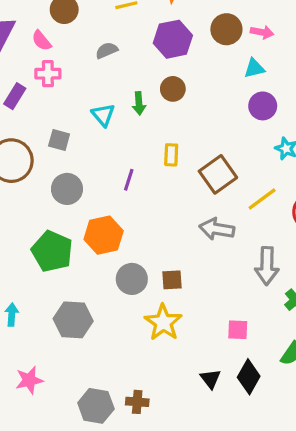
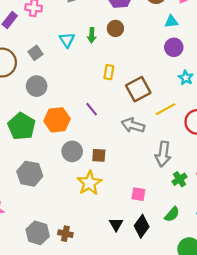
gray square: (59, 140) -> (35, 53), turned 32
purple line: (129, 180) -> (92, 109), moved, turned -64

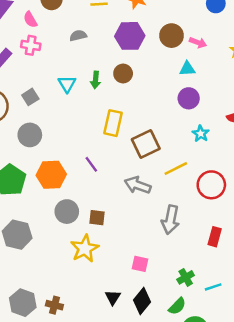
yellow rectangle: (109, 72) -> (113, 123), size x1.5
green cross: (180, 179) -> (186, 277), moved
green semicircle: (172, 214) -> (177, 306), moved

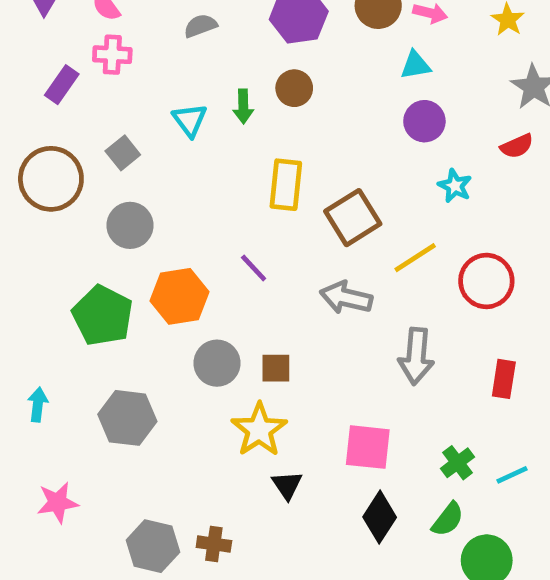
pink square: (140, 264) -> (368, 447), size x1.5
black triangle: (113, 297) -> (287, 485), moved

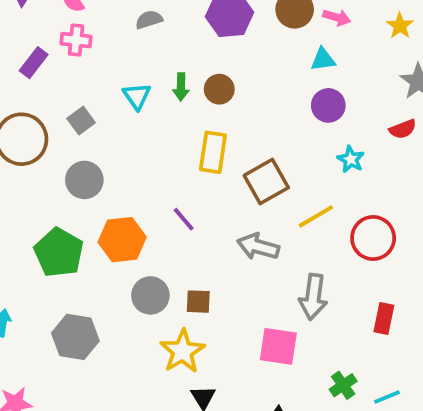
brown circle: (294, 88) -> (219, 89), moved
pink square: (368, 447) -> (278, 346), moved

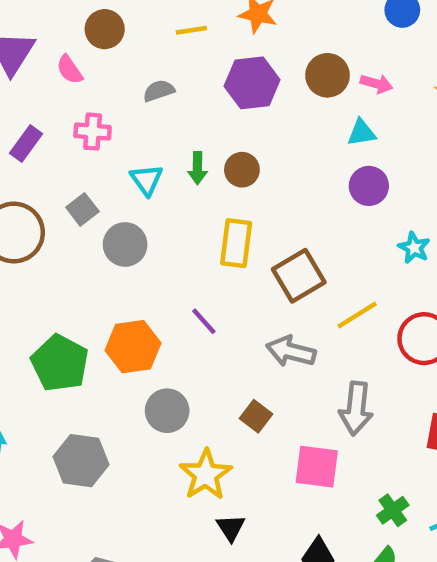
pink cross: (76, 40) -> (93, 132), moved
cyan star: (351, 159) -> (414, 248), moved
gray circle: (84, 180) -> (125, 244), moved
brown square: (198, 302) -> (256, 416), moved, turned 36

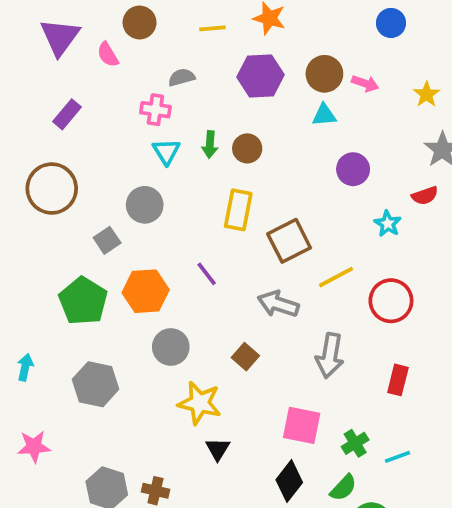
pink cross: (93, 132) -> (155, 110), moved
cyan triangle: (362, 133) -> (324, 115), moved
gray square: (82, 209) -> (107, 240), moved
pink square: (317, 467) -> (302, 425), moved
yellow star: (206, 475) -> (200, 403), turned -30

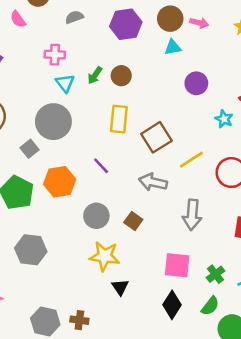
gray semicircle: (182, 77) -> (74, 17), moved
green arrow: (210, 145) -> (95, 75), turned 36
gray circle: (145, 205) -> (53, 122), size x1.4
gray circle: (171, 347) -> (96, 216), moved

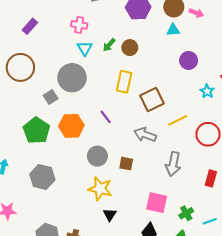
brown square: (133, 221) -> (126, 164), turned -32

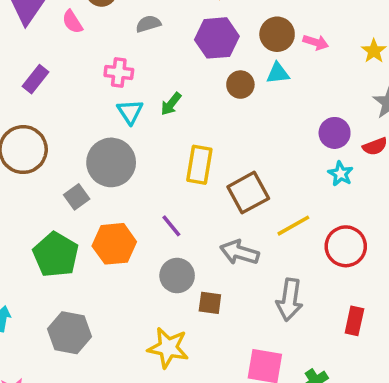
brown circle: (130, 48) -> (240, 85), moved
purple circle: (189, 60) -> (335, 133), moved
gray circle: (97, 156) -> (177, 276), moved

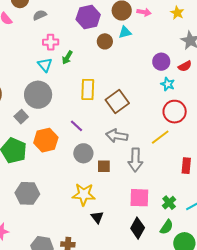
gray semicircle: (148, 24) -> (40, 15), moved
pink cross: (119, 72) -> (51, 42), moved
yellow line: (293, 226) -> (160, 137), moved
red circle: (346, 246) -> (175, 112), moved
gray arrow: (290, 300) -> (135, 160), moved

